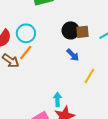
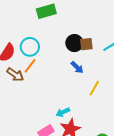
cyan arrow: (57, 99) -> (63, 112), turned -112

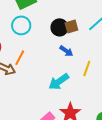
cyan circle: (30, 47) -> (21, 25), moved
cyan arrow: (63, 112) -> (59, 82), moved, size x1.5

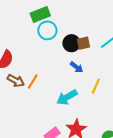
cyan circle: (21, 25) -> (47, 30), moved
orange line: (20, 58) -> (33, 82), moved

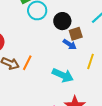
brown square: (83, 43) -> (76, 34), moved
cyan arrow: (67, 97) -> (63, 75), turned -120

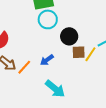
blue arrow: (70, 44) -> (47, 60), moved, turned 96
yellow line: (90, 61) -> (90, 54), moved

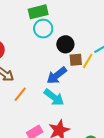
blue arrow: (47, 60) -> (57, 75), moved, size x1.5
orange line: (24, 67) -> (20, 94), moved

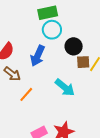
blue arrow: (57, 75) -> (38, 56), moved, turned -30
cyan arrow: (54, 97) -> (65, 88), moved

